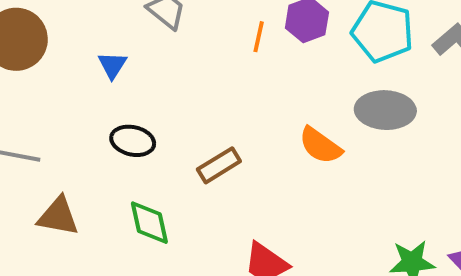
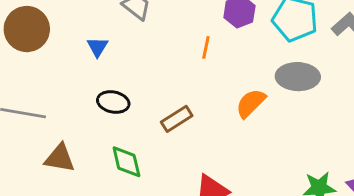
orange line: (259, 37) -> (206, 47), moved
orange semicircle: (320, 145) -> (251, 103), turned 100

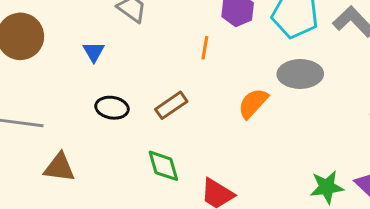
brown rectangle: (177, 119) -> (171, 105), moved
green diamond: (126, 162) -> (163, 166), moved

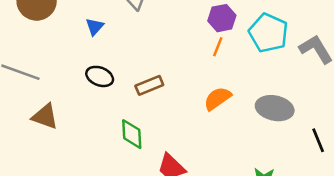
orange line: (205, 48) -> (218, 47), moved
gray ellipse: (300, 74) -> (275, 108), moved

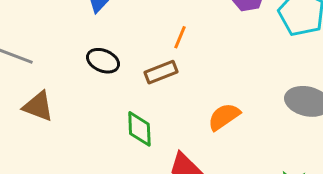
orange line: (218, 47) -> (180, 37), moved
orange semicircle: (217, 99) -> (224, 117), moved

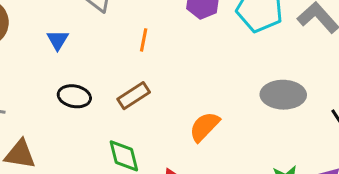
orange line: (180, 37) -> (144, 40), moved

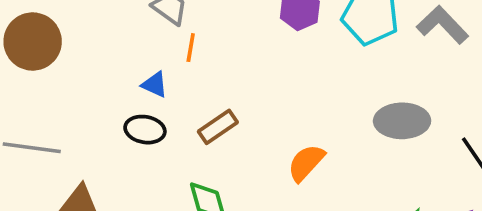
blue triangle: (58, 40) -> (155, 85), moved, turned -35
orange line: (144, 40) -> (191, 48), moved

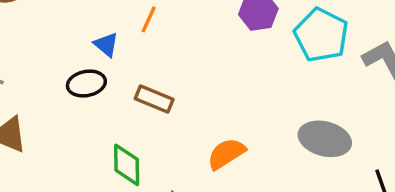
brown rectangle: (218, 127) -> (154, 99), turned 42
black ellipse: (145, 130) -> (86, 84), turned -36

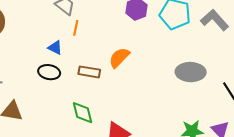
black ellipse: (86, 84) -> (49, 72), turned 35
orange semicircle: (226, 154) -> (119, 58), moved

